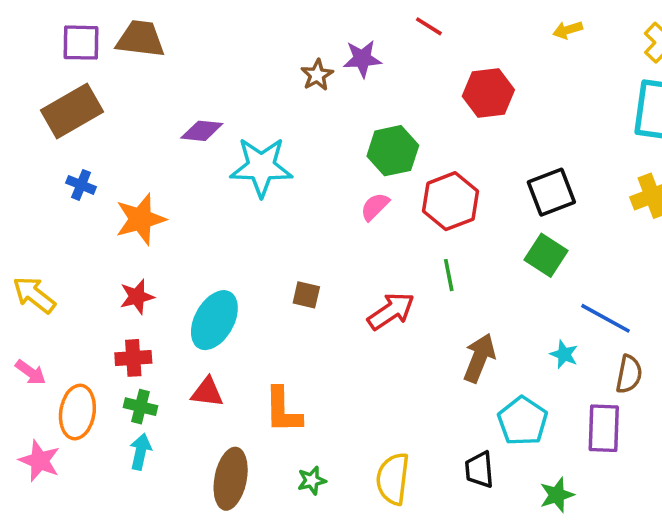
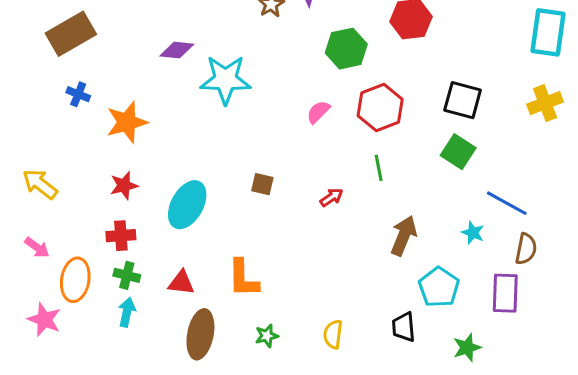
green hexagon: (393, 151) -> (346, 49), moved
black square: (551, 192) -> (463, 100), turned 36
red arrow: (391, 311) -> (332, 197), size x0.6
red triangle: (207, 392) -> (181, 283), moved
yellow semicircle: (393, 479) -> (333, 334), size x0.7

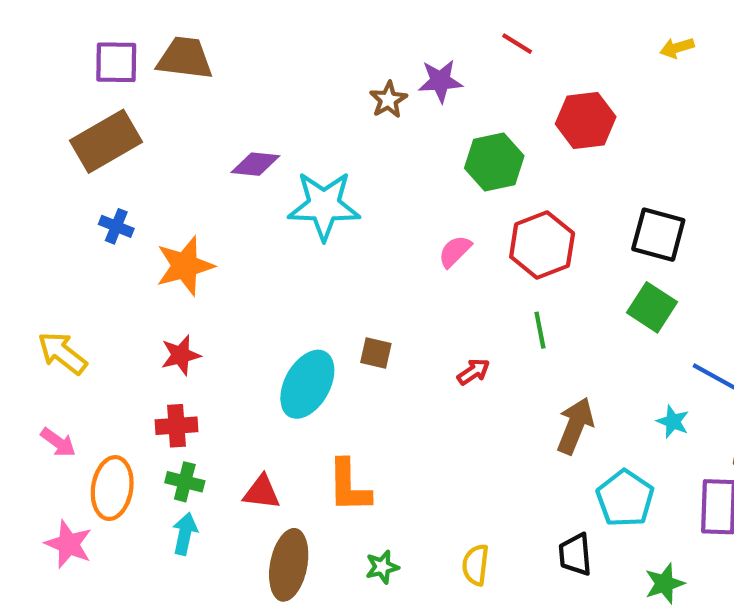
cyan ellipse: (187, 205) -> (307, 384), moved

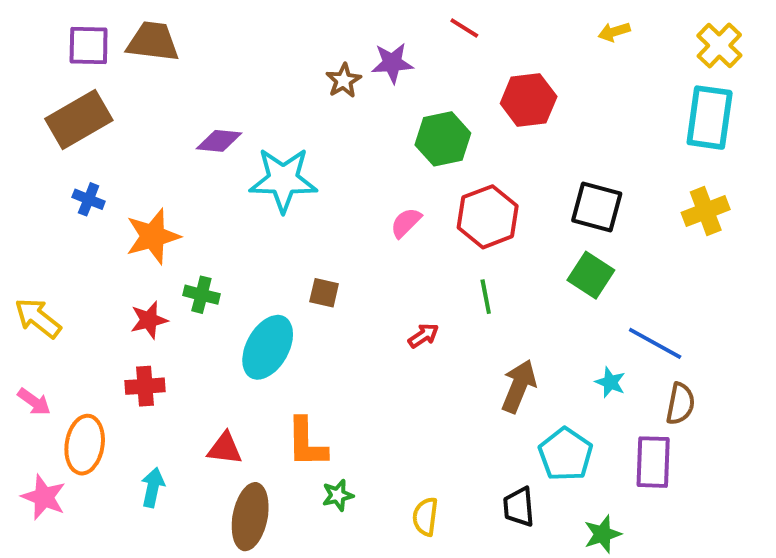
brown square: (376, 353) -> (324, 293), moved
green cross: (185, 482) -> (201, 295), moved
green star: (382, 567) -> (338, 495), moved

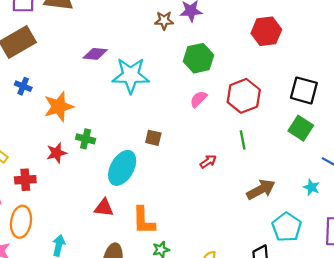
brown star: (344, 81) -> (164, 21), turned 30
green hexagon: (443, 139) -> (198, 58), moved
red cross: (145, 386) -> (25, 180), moved
brown arrow: (519, 386) -> (261, 189), turned 40
red triangle: (225, 448) -> (104, 208), moved

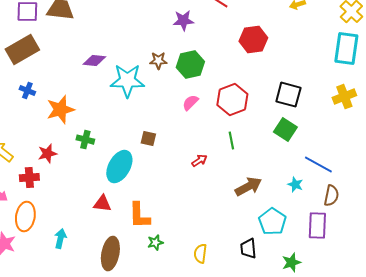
brown star: (164, 21) -> (158, 61), moved
red star: (56, 153) -> (47, 154), moved

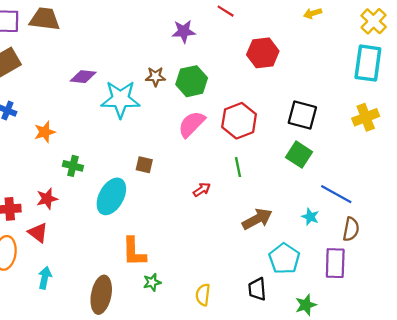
pink semicircle: (190, 103) -> (192, 124), size x1.5
orange star: (60, 110) -> (45, 132), size x0.7
red star: (47, 154) -> (47, 199), moved
red triangle: (102, 204) -> (38, 233), moved, turned 30

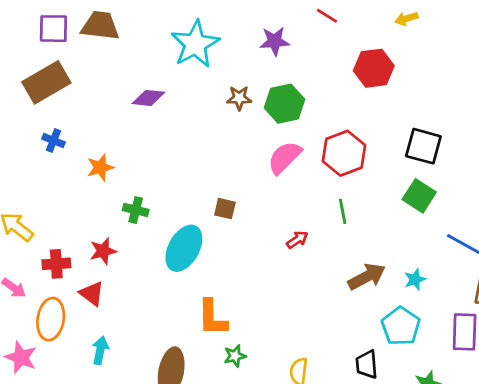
yellow arrow: (313, 13) -> (406, 19), moved
cyan star: (120, 99) -> (195, 44), moved, turned -30
cyan star: (310, 217) -> (415, 279), moved, turned 30

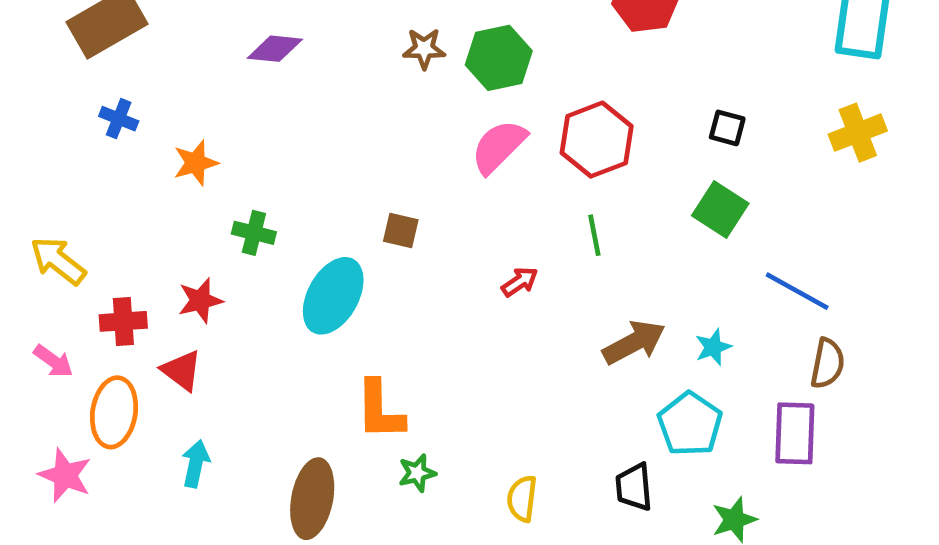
black square: (423, 146) -> (727, 128), size x0.6

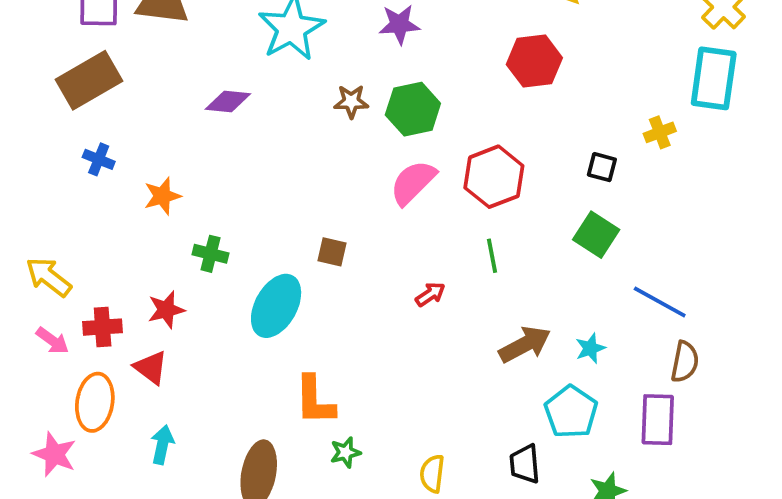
yellow cross: (858, 133) -> (660, 132), moved, size x0.7
pink arrow: (53, 361) -> (52, 341), moved

